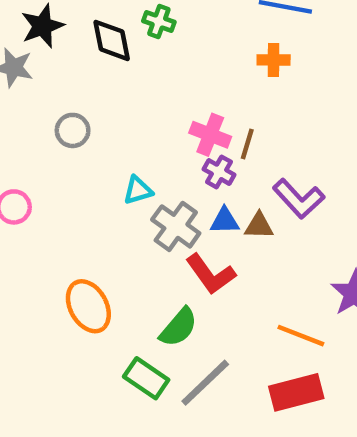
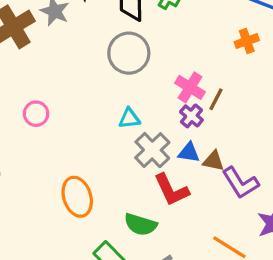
orange cross: (274, 60) -> (247, 41), turned -30
gray circle: (73, 130) -> (129, 53), moved, size x1.6
purple L-shape: (299, 199) -> (240, 183), moved
green semicircle: (179, 327) -> (141, 225), turned 56

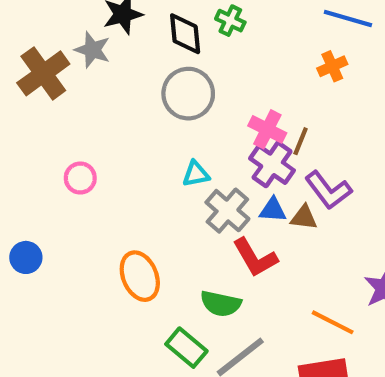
purple cross: (191, 116) -> (272, 164), size x1.5
purple L-shape: (240, 183) -> (328, 190), moved

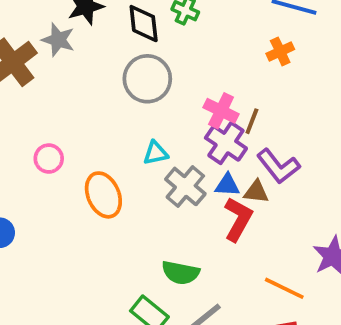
red L-shape: (255, 258) -> (238, 219), moved, turned -120
orange ellipse: (140, 276) -> (103, 195), moved

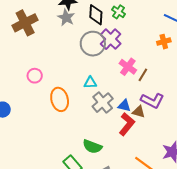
gray star: (58, 40) -> (66, 18), moved
purple cross: (226, 143) -> (111, 39), moved
purple L-shape: (278, 166) -> (152, 101), turned -35

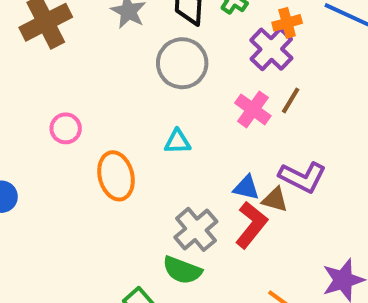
purple cross: (111, 39) -> (271, 49), moved
orange cross: (164, 42) -> (287, 23), moved
brown line: (143, 75) -> (291, 100), moved
gray cross: (103, 103) -> (196, 229), moved

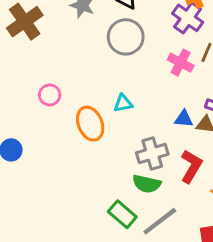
cyan triangle: (177, 142) -> (123, 103), moved
red L-shape: (251, 225) -> (191, 166), moved
gray cross: (196, 229) -> (152, 154), turned 32

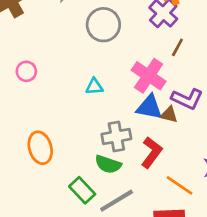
pink cross: (181, 63) -> (149, 76), moved, size x1.4
blue triangle: (184, 119) -> (149, 107), size x1.5
orange ellipse: (90, 124) -> (40, 148), moved

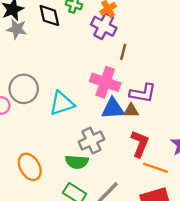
gray circle: (103, 25) -> (24, 89), moved
cyan triangle: (94, 87) -> (62, 103), size x1.6
red L-shape: (152, 152) -> (140, 144), moved
green semicircle: (108, 164) -> (77, 162), moved

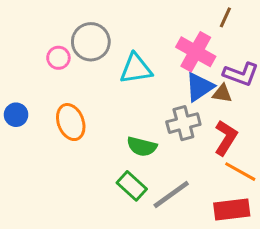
blue triangle: (113, 109) -> (199, 87), turned -40
gray cross: (91, 141) -> (183, 123), moved
orange ellipse: (30, 167) -> (71, 122), moved

